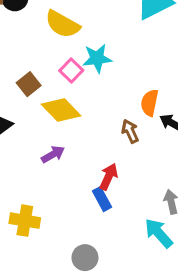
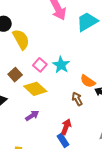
yellow semicircle: (62, 24) -> (21, 39), moved, turned -145
cyan star: (97, 58) -> (61, 65), moved, turned -30
orange semicircle: (150, 103) -> (88, 81), turned -63

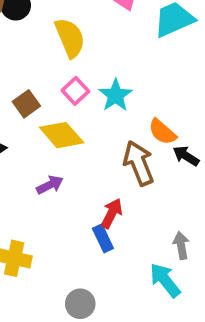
yellow semicircle: (21, 39) -> (70, 38), moved
brown arrow: (77, 99) -> (139, 163), size x1.6

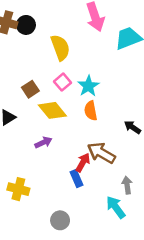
orange semicircle: (162, 132) -> (91, 111), moved, turned 36
brown arrow: (139, 163) -> (101, 153), moved, turned -40

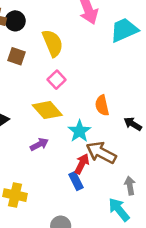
cyan star: (88, 86) -> (79, 131), moved
brown square: (30, 89) -> (16, 56), moved, turned -35
orange semicircle: (91, 111) -> (102, 105), moved

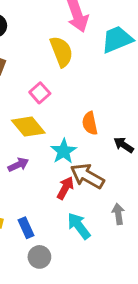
yellow semicircle: (53, 43) -> (61, 52), moved
blue rectangle: (76, 181) -> (26, 228), moved
cyan arrow: (119, 210) -> (79, 226), moved

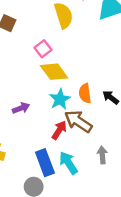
orange semicircle: (90, 123) -> (85, 93), moved
yellow diamond: (28, 127) -> (54, 72), moved
blue rectangle: (26, 228) -> (45, 163), moved, size x1.5

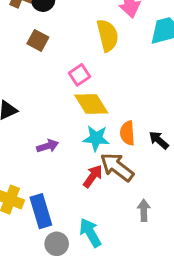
cyan star: (60, 99) -> (96, 138), turned 30
blue rectangle: (45, 163) -> (41, 211), moved
cyan arrow: (68, 163) -> (90, 233), moved

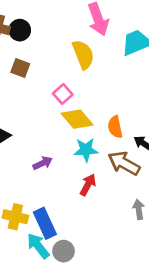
orange semicircle: (127, 133) -> (115, 127), moved
brown arrow: (117, 167) -> (124, 163), moved
cyan arrow: (90, 233) -> (38, 246), moved

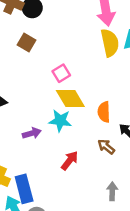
yellow semicircle: (83, 54) -> (110, 43), moved
cyan star: (86, 150) -> (60, 121), moved
brown arrow: (124, 163) -> (106, 147), size x0.6

